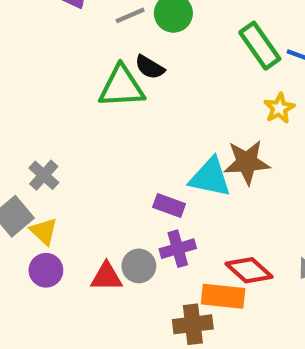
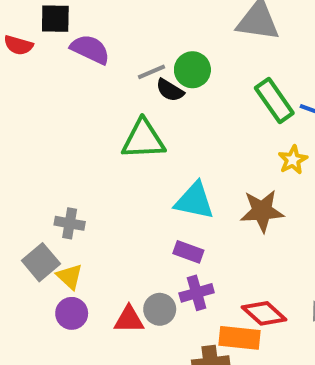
black semicircle: (150, 67) -> (170, 90), moved
gray cross: (44, 175) -> (70, 223), turned -32
cyan triangle: (210, 177) -> (194, 201), moved

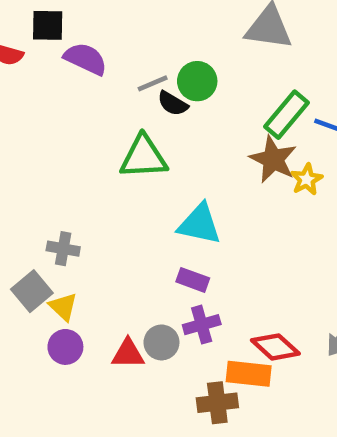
green rectangle: (274, 100) -> (287, 115), turned 75
brown star: (262, 211) -> (273, 159), moved, turned 30

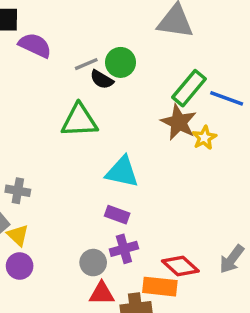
red triangle: (128, 354) -> (102, 293), moved

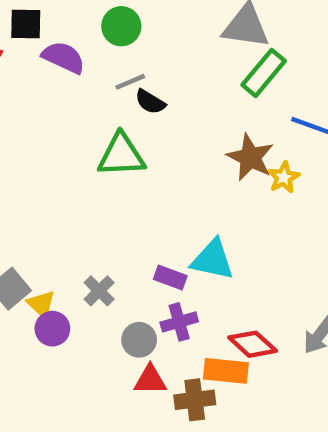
green circle: (121, 62) -> (121, 26), moved
green rectangle: (189, 88) -> (264, 73), moved
cyan triangle: (122, 172) -> (212, 260), moved
gray cross: (18, 191) -> (99, 291), moved, turned 35
purple circle: (20, 266) -> (52, 329), moved

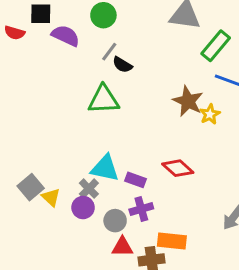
green rectangle: (264, 73) -> (216, 46), moved
gray line: (130, 82) -> (109, 52), turned -30
cyan triangle: (212, 260) -> (105, 168), moved
purple circle: (52, 329) -> (83, 208), moved
red diamond: (253, 344) -> (178, 168), moved

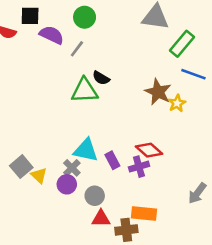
gray line: (109, 52) -> (77, 49), moved
black semicircle: (122, 65) -> (101, 78), moved
purple rectangle: (135, 180) -> (112, 160), turned 42
purple cross: (141, 209) -> (139, 167), moved

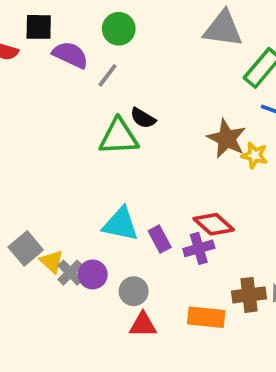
yellow star: (177, 103) -> (255, 155), turned -30
gray cross: (72, 168) -> (70, 273), moved
brown cross: (126, 230) -> (249, 295), moved

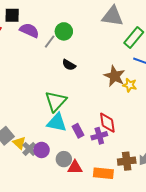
green circle: (119, 29) -> (64, 31), moved
green triangle: (119, 137) -> (56, 101), moved, turned -45
red diamond: (214, 224) -> (107, 123), turned 40
red triangle: (143, 325) -> (75, 167), moved

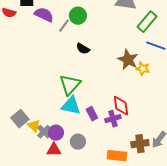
red triangle: (75, 167) -> (54, 150), moved

